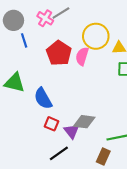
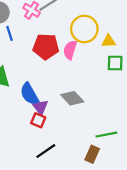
red pentagon: (59, 53) -> (46, 47), turned -30
gray diamond: (84, 122) -> (72, 98), moved, turned 40
purple triangle: (72, 131) -> (40, 107), moved

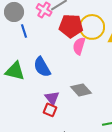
red pentagon: (46, 47) -> (71, 26), moved
blue semicircle: (29, 94) -> (42, 67), moved

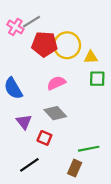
pink semicircle: (79, 46) -> (56, 83), moved, turned 48
red square: (50, 110) -> (44, 138), moved

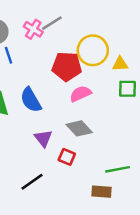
red pentagon: (44, 44) -> (67, 66), moved
black line: (29, 165) -> (32, 182), moved
brown rectangle: (75, 168) -> (101, 192), turned 70

